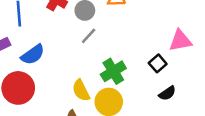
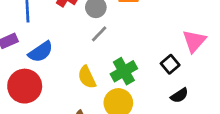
pink triangle: (180, 41) -> (194, 41), turned -40
yellow semicircle: (81, 90) -> (87, 77), moved

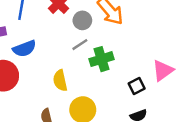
green cross: (124, 71) -> (102, 59), moved

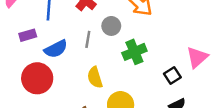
gray circle: (82, 20) -> (111, 26), moved
gray line: (80, 45) -> (88, 39), moved, turned -42

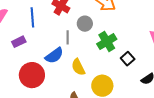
blue semicircle: (56, 49) -> (54, 56), moved
black square: (172, 76) -> (128, 59), moved

